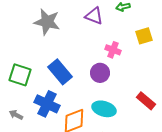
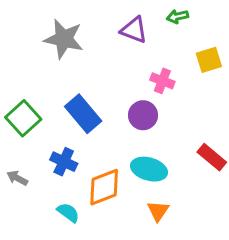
green square: (20, 75) -> (23, 118), turned 30
blue cross: (47, 104) -> (64, 162), size x0.7

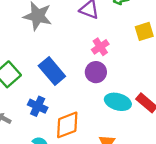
pink cross: (162, 81) -> (100, 47), moved, turned 35
cyan ellipse: (149, 169) -> (118, 102), moved

